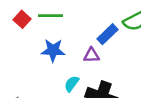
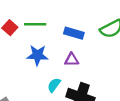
blue rectangle: (107, 34) -> (74, 33), moved, turned 60

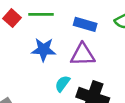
purple triangle: (72, 60) -> (83, 55), size x1.5

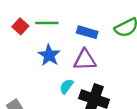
blue star: (44, 50) -> (49, 55), turned 30

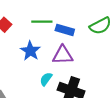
green line: (47, 23) -> (42, 22), moved

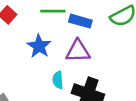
cyan semicircle: (46, 79) -> (58, 80), turned -40

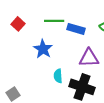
purple triangle: (78, 51) -> (89, 58), moved

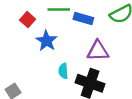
red square: (18, 24) -> (28, 20), moved

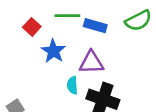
purple triangle: (98, 51) -> (91, 62), moved

